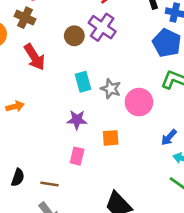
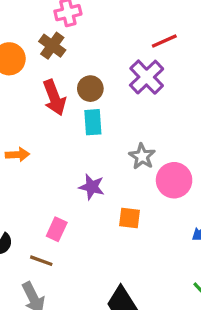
brown circle: (74, 36) -> (90, 89), moved
cyan rectangle: (83, 82) -> (93, 122), moved
pink rectangle: (77, 156) -> (57, 229), moved

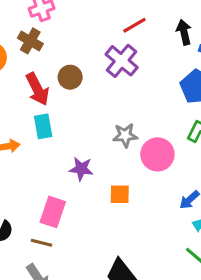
cyan rectangle: (93, 122) -> (43, 126), moved
gray star: (142, 156) -> (125, 135), turned -30
pink rectangle: (57, 229) -> (53, 212), size x1.4

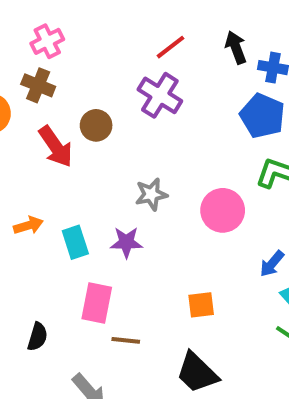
cyan rectangle: (43, 126) -> (75, 242), moved
gray star: (125, 135) -> (151, 194), moved
orange square: (120, 194) -> (201, 305), moved
brown line: (41, 243) -> (126, 340), moved

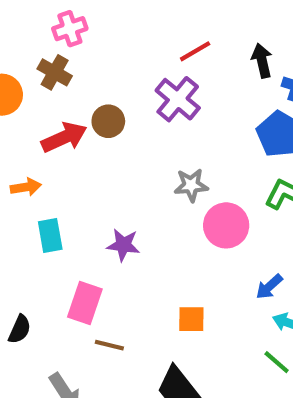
red arrow: (56, 147) -> (64, 137), turned -87
gray star: (151, 194) -> (191, 185), moved
orange arrow: (28, 225) -> (26, 187), moved
cyan rectangle: (75, 242) -> (50, 236), moved

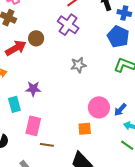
pink circle: (226, 225) -> (99, 107), moved
cyan rectangle: (50, 236) -> (14, 104), moved
purple star: (123, 245) -> (33, 89), moved

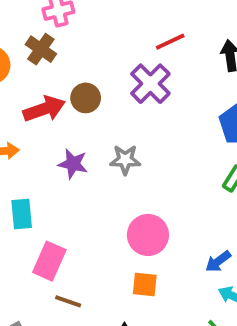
gray star: (78, 65) -> (125, 160), moved
purple star: (33, 89) -> (73, 164), moved
pink circle: (99, 107) -> (148, 235), moved

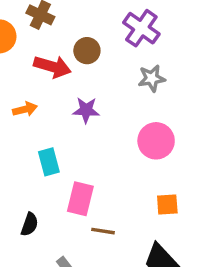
red arrow: (44, 109) -> (52, 67), turned 45
gray star: (125, 160) -> (152, 78), moved
pink circle: (148, 235) -> (156, 141), moved

